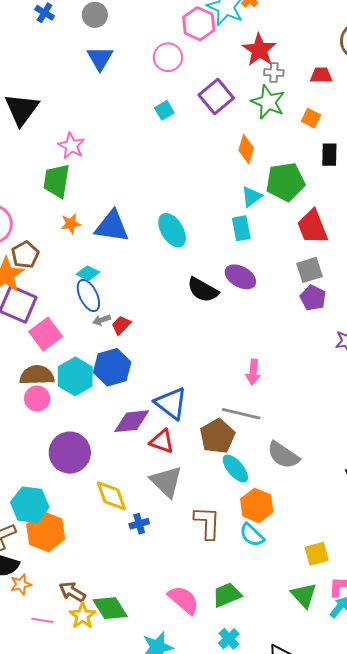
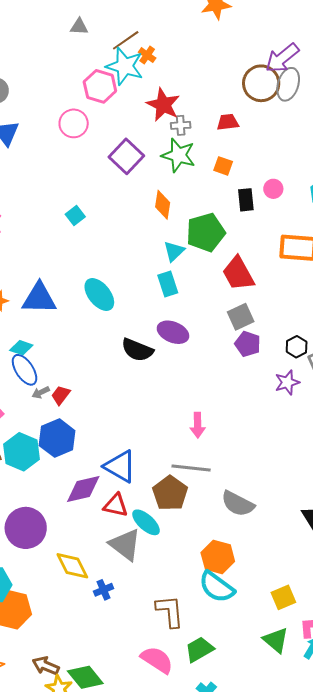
cyan square: (164, 110) -> (75, 216), moved
cyan ellipse: (235, 469) -> (146, 522), moved
brown L-shape: (207, 523) -> (170, 611), moved
cyan semicircle: (252, 535) -> (217, 587), size x1.4

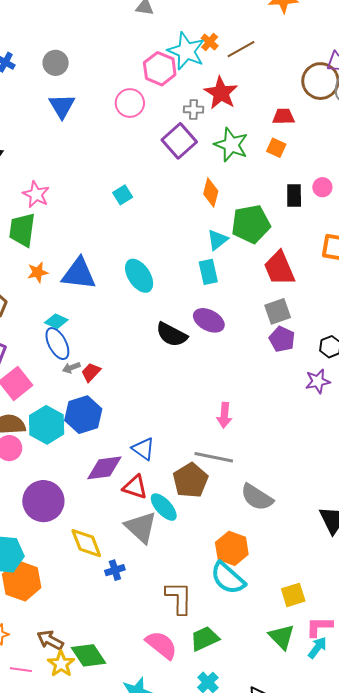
brown line: (126, 40) -> (241, 49), moved
gray cross: (181, 125) -> (194, 109), moved
orange square: (223, 166) -> (276, 148), moved
blue triangle: (120, 466) -> (143, 449), size x0.7

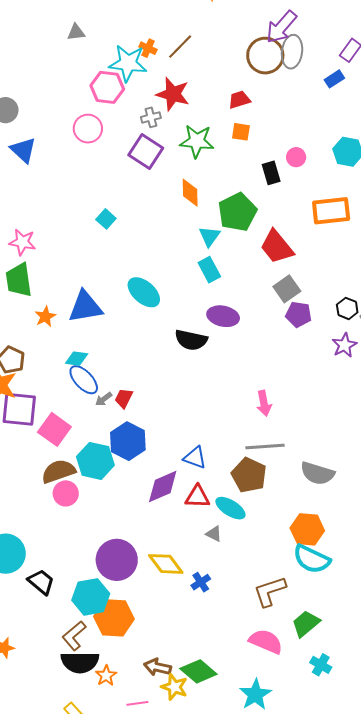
purple circle: (43, 501) -> (117, 560), moved
gray triangle: (141, 527) -> (214, 534), size x0.5
brown L-shape: (179, 598) -> (270, 591), turned -93

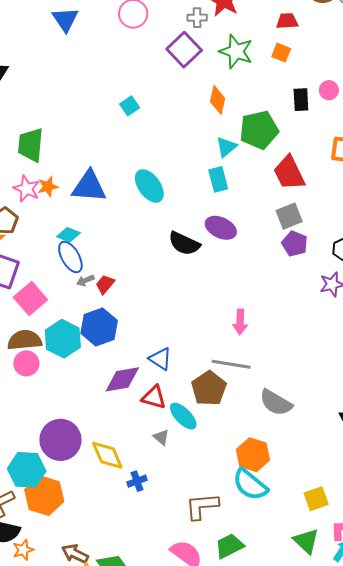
pink star: (22, 242) -> (27, 189), moved

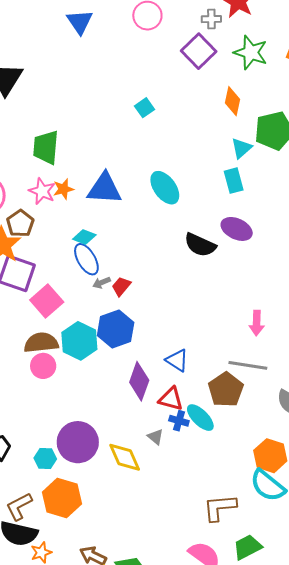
purple diamond: (122, 379) -> (139, 381), turned -60
gray triangle: (161, 437) -> (156, 437), moved
cyan hexagon: (27, 470) -> (45, 458), moved, size x0.6
blue cross: (137, 481) -> (179, 421), moved, turned 36

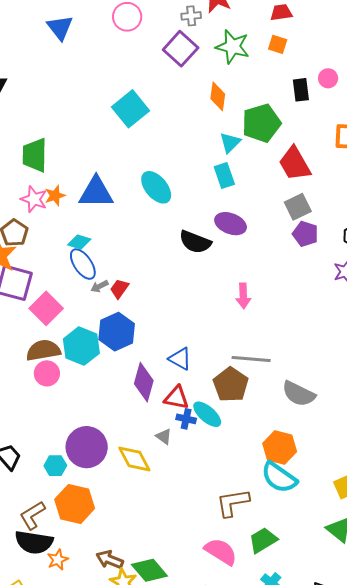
cyan square: (145, 108) -> (131, 109), size x1.8
pink arrow: (257, 323) -> (243, 296), moved

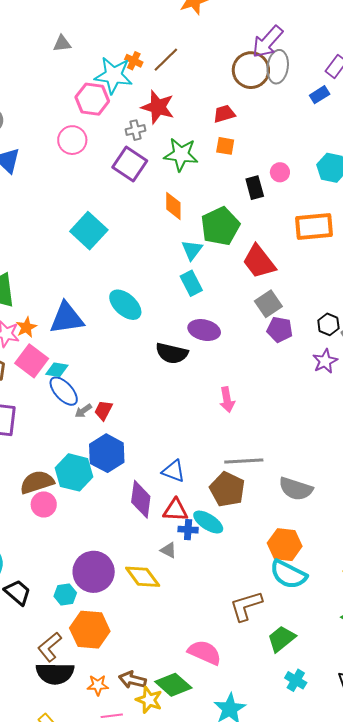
pink square: (46, 308) -> (32, 361), moved
pink semicircle: (221, 551) -> (205, 653), moved
orange star: (58, 560) -> (98, 685), moved, turned 30

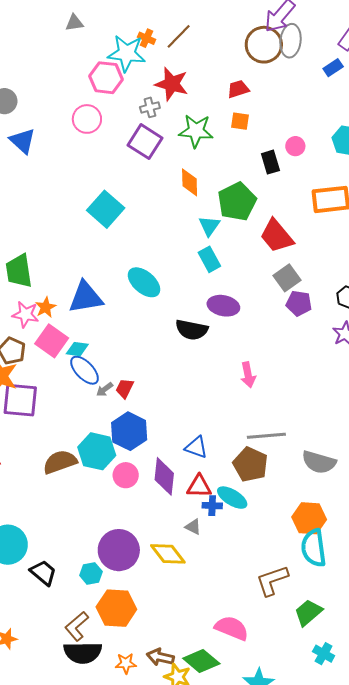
pink circle: (44, 504) -> (126, 475), moved
cyan semicircle: (288, 574) -> (314, 548), turned 57

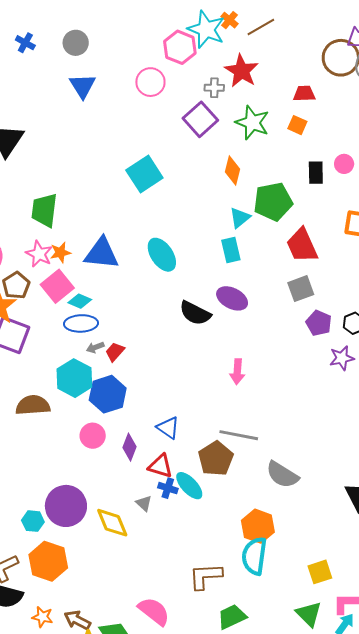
purple pentagon: (299, 303) -> (319, 323), moved
blue ellipse: (84, 370) -> (81, 323), turned -64
cyan hexagon: (97, 451) -> (74, 378), moved
purple diamond: (164, 476) -> (129, 447), size x0.7

